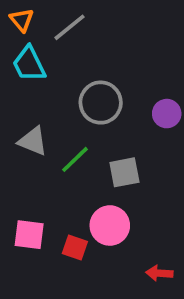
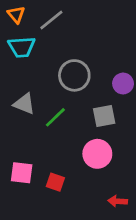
cyan trapezoid: (29, 64) -> (22, 47), turned -68
gray square: (124, 172) -> (104, 116), moved
pink circle: (110, 225) -> (97, 154), moved

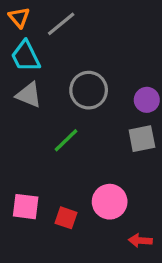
cyan trapezoid: (22, 47) -> (26, 56), turned 68
gray triangle: (24, 104) -> (29, 95), moved
gray square: (104, 116) -> (142, 139), moved
pink circle: (97, 154) -> (110, 202), moved

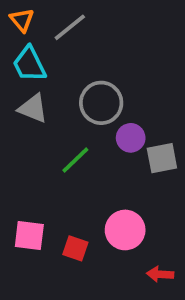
purple circle: (147, 100) -> (131, 138), moved

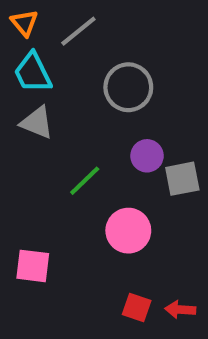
gray circle: (101, 103) -> (128, 87), moved
pink circle: (125, 230) -> (128, 231), moved
red square: (75, 248) -> (137, 307), moved

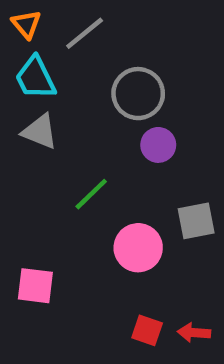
purple circle: (147, 156) -> (158, 145), moved
gray square: (182, 179) -> (196, 221), moved

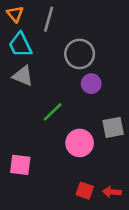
gray line: (85, 33) -> (49, 19), turned -35

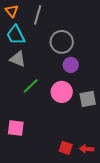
green line: (53, 112) -> (31, 86), moved
pink circle: (80, 143) -> (62, 92), moved

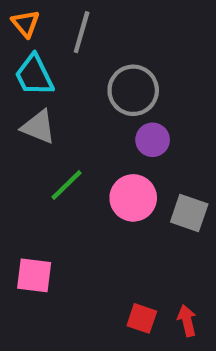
gray square: (88, 99) -> (189, 213), turned 30
red arrow: (87, 149) -> (187, 321), turned 72

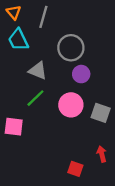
gray triangle: (38, 127) -> (38, 71), moved
pink square: (34, 275) -> (14, 127), moved
red arrow: (187, 321) -> (102, 154), moved

